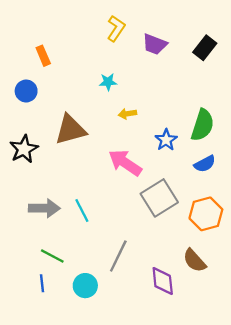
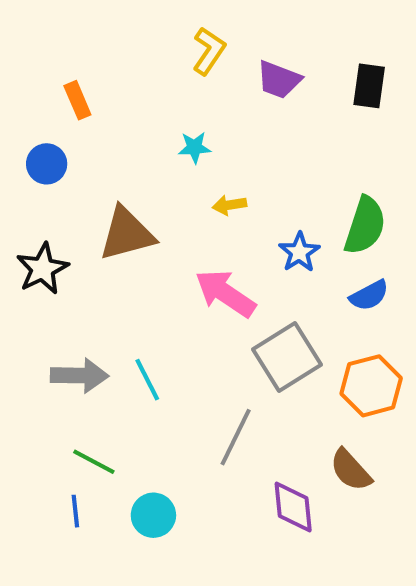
black rectangle: (205, 48) -> (369, 86), turned -30
gray line: (118, 256) -> (236, 437), moved

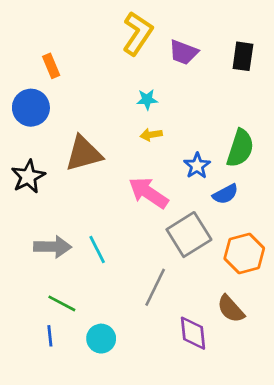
yellow L-shape: (209, 51) -> (138, 33), size x1.4
cyan star: (195, 147) -> (147, 100), moved
blue circle: (47, 164) -> (31, 108), size x1.4
blue semicircle: (369, 295) -> (225, 194), moved

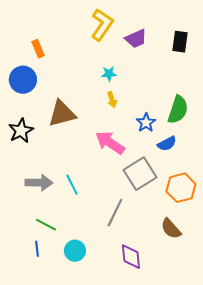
purple trapezoid: (184, 52) -> (136, 39), turned -45
yellow arrow: (151, 135) -> (112, 100), turned -98
purple diamond: (193, 333) -> (131, 257), moved

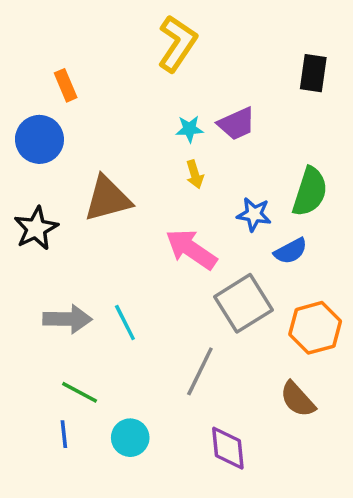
purple trapezoid: (136, 39) -> (237, 124), moved
blue star: (146, 123) -> (254, 214), turned -30

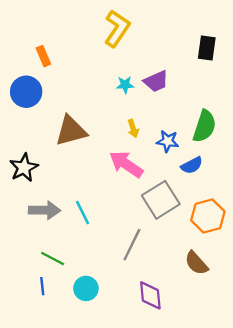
yellow arrow: (195, 174) -> (133, 129), moved
black star: (36, 228) -> (24, 168), moved

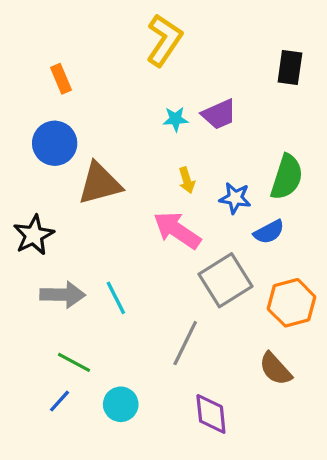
blue circle: (26, 92) -> (55, 143), moved
blue line: (42, 286) -> (59, 401), turned 48

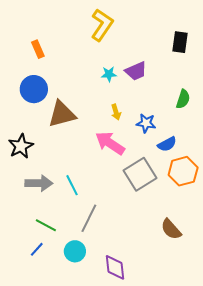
green semicircle: (287, 177) -> (183, 99), moved, size x0.7
orange hexagon: (292, 303) -> (183, 171), moved
gray line: (185, 343) -> (89, 218), moved
purple diamond: (211, 414) -> (115, 267), moved

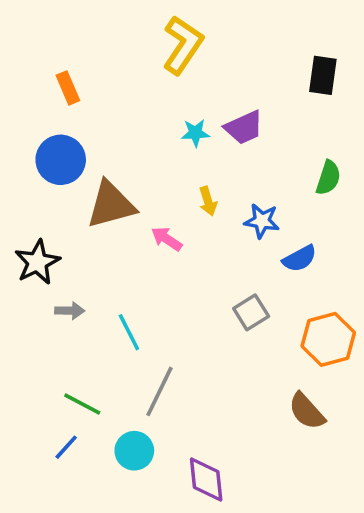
pink arrow: (110, 143) -> (167, 239), moved, size x0.6
orange hexagon: (183, 171) -> (328, 339), moved
gray square: (140, 174) -> (251, 312), size x0.6
gray arrow: (39, 183) -> (70, 311), moved, size x0.6

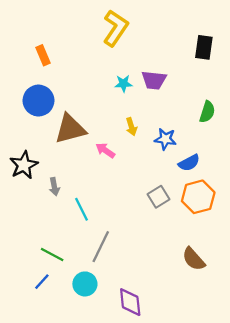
purple trapezoid: (244, 127) -> (154, 80), turned 30
gray arrow: (70, 311) -> (54, 187), moved, turned 78
orange hexagon: (328, 339) -> (198, 197), moved

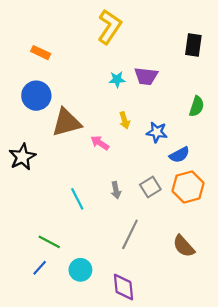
orange rectangle: (43, 55) -> (41, 53), turned -42
gray arrow: (54, 187) -> (116, 190), moved
gray line: (101, 247) -> (130, 234), moved

